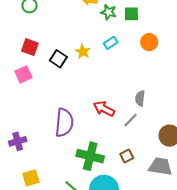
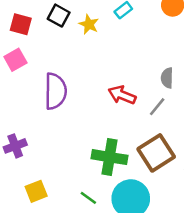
black square: (58, 59) -> (59, 16), moved
purple semicircle: (64, 123) -> (55, 91), moved
brown square: (127, 156) -> (156, 153), size x2.0

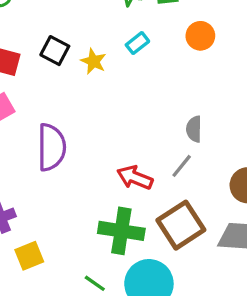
red arrow: (122, 95) -> (135, 178), moved
yellow square: (36, 191) -> (29, 256), moved

